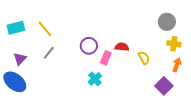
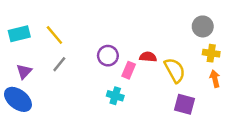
yellow semicircle: (144, 58) -> (175, 70), size x1.5
orange arrow: (177, 65) -> (215, 79), turned -32
cyan cross: (95, 79) -> (115, 96), turned -32
purple square: (164, 86) -> (184, 104), moved, turned -30

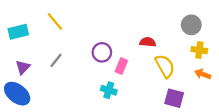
yellow line: (54, 35) -> (55, 21), moved
red semicircle: (148, 57) -> (148, 42), moved
orange arrow: (215, 79) -> (203, 74), turned -56

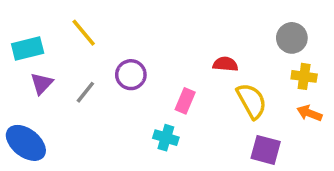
purple circle: (102, 52) -> (131, 75), moved
purple triangle: (23, 67) -> (42, 83), moved

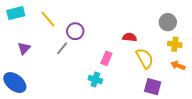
cyan rectangle: (28, 48) -> (16, 13), moved
purple circle: (131, 75) -> (75, 31), moved
gray line: (85, 92) -> (62, 48), moved

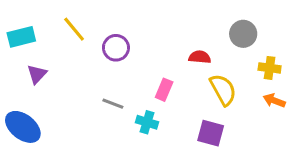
cyan rectangle: (16, 13) -> (21, 37), moved
gray circle: (168, 22) -> (243, 34), moved
gray line: (62, 48) -> (113, 104), moved, turned 72
purple square: (153, 87) -> (211, 133), moved

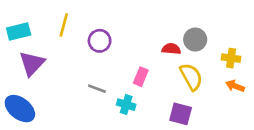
yellow line: (74, 29) -> (64, 25), turned 55
gray circle: (243, 34) -> (195, 40), moved
purple triangle: (37, 74) -> (32, 63), size x1.5

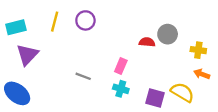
purple circle: (100, 41) -> (85, 20), moved
yellow semicircle: (191, 77) -> (182, 92), moved, turned -30
cyan cross: (126, 105) -> (121, 89), moved

